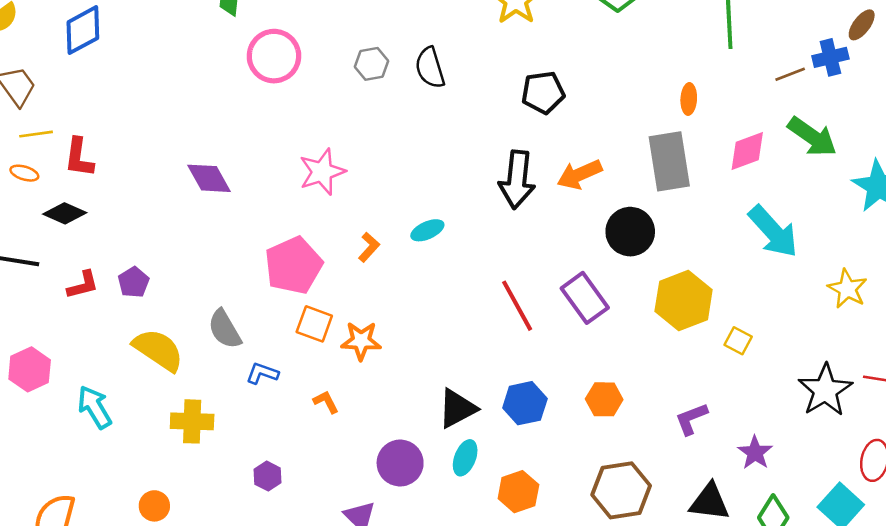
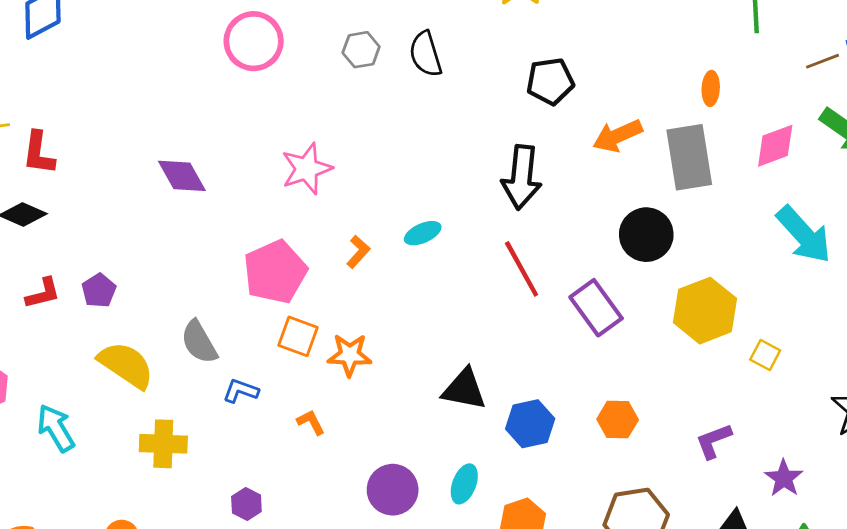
orange arrow: (580, 174) -> (618, 136), moved
red line: (517, 306) -> (522, 269), moved
black triangle: (457, 408) -> (464, 389), moved, turned 39

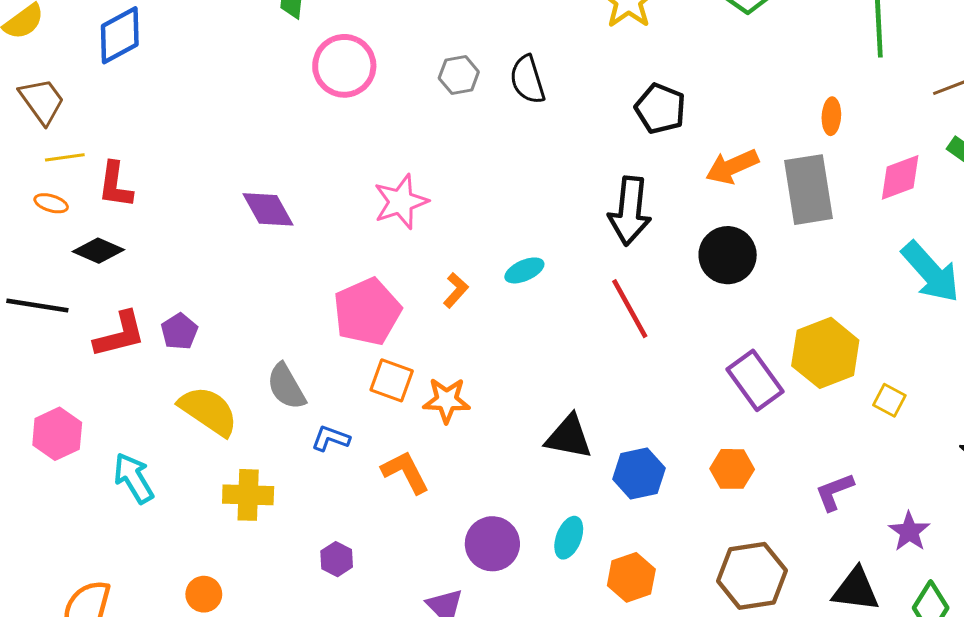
black pentagon: (550, 81) -> (660, 109), turned 30
black circle: (646, 235) -> (728, 255), moved
red L-shape: (43, 293) -> (120, 335), size x1.4
purple rectangle: (596, 308) -> (755, 380), moved
orange L-shape: (311, 422) -> (405, 472), size x1.6

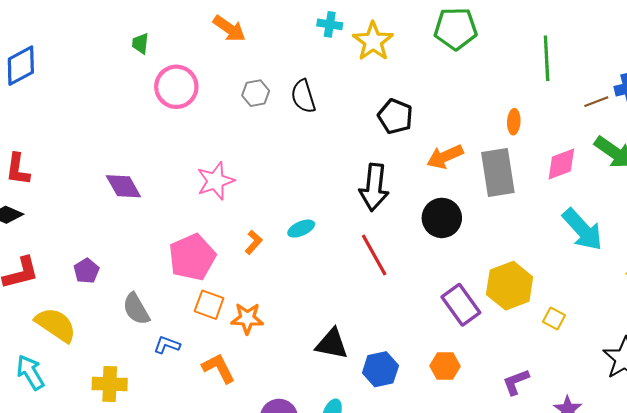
purple pentagon: (179, 332) -> (86, 271), moved
yellow semicircle: (208, 411) -> (56, 325), moved

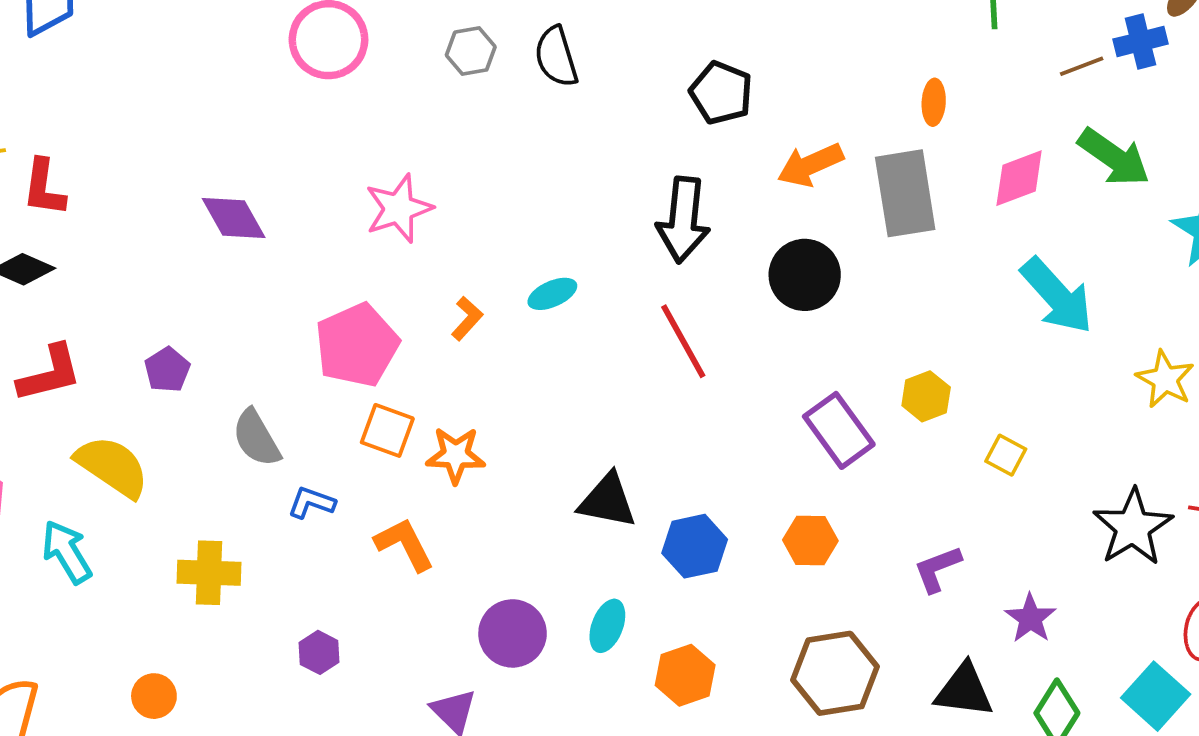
yellow hexagon: (510, 286) -> (926, 396), size x0.6

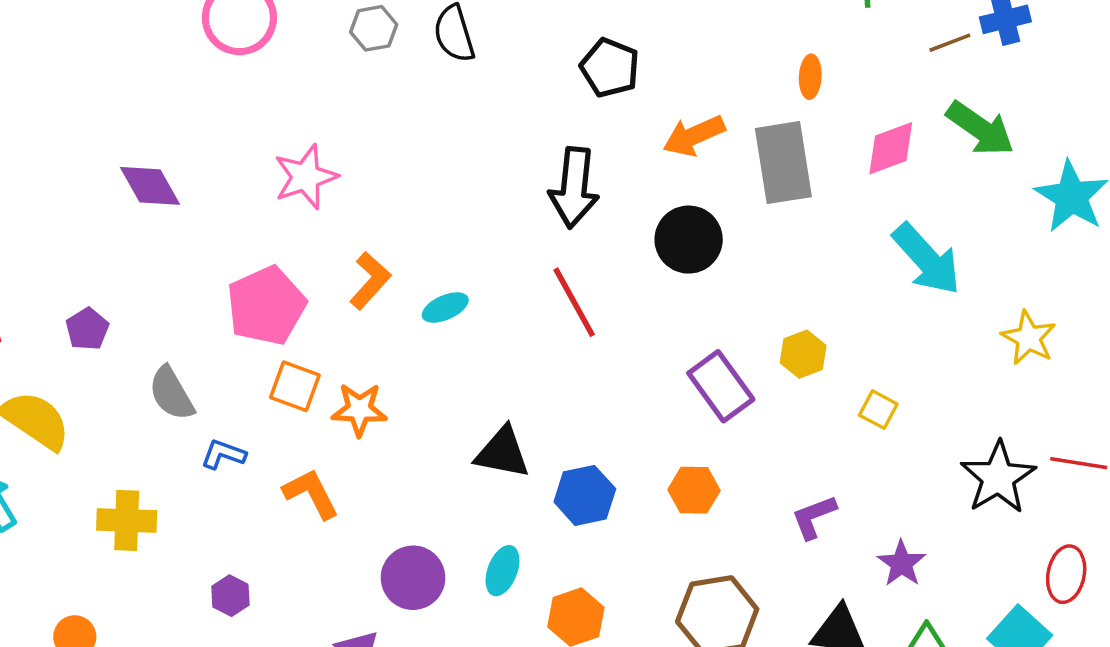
cyan ellipse: (552, 294) -> (445, 308), moved
orange L-shape: (467, 319) -> (370, 281), size x1.4

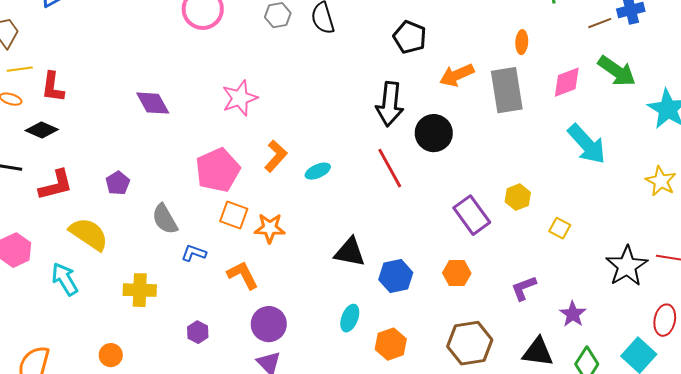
black circle: (689, 240) -> (434, 133), moved
yellow star: (1029, 338) -> (661, 181), moved
purple circle: (413, 578) -> (269, 324), moved

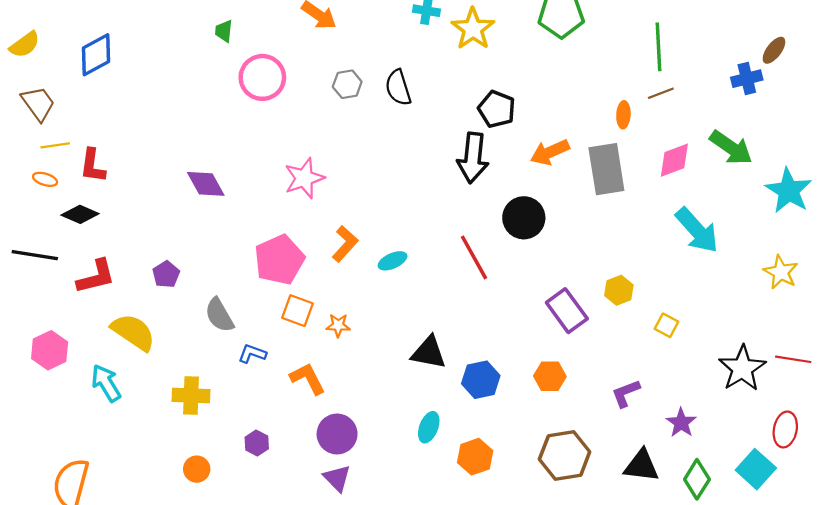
brown line: (600, 23) -> (661, 93), moved
black arrow: (390, 104) -> (473, 158), moved
orange star: (270, 228) -> (338, 325), size x0.7
orange circle: (111, 355) -> (197, 469), moved

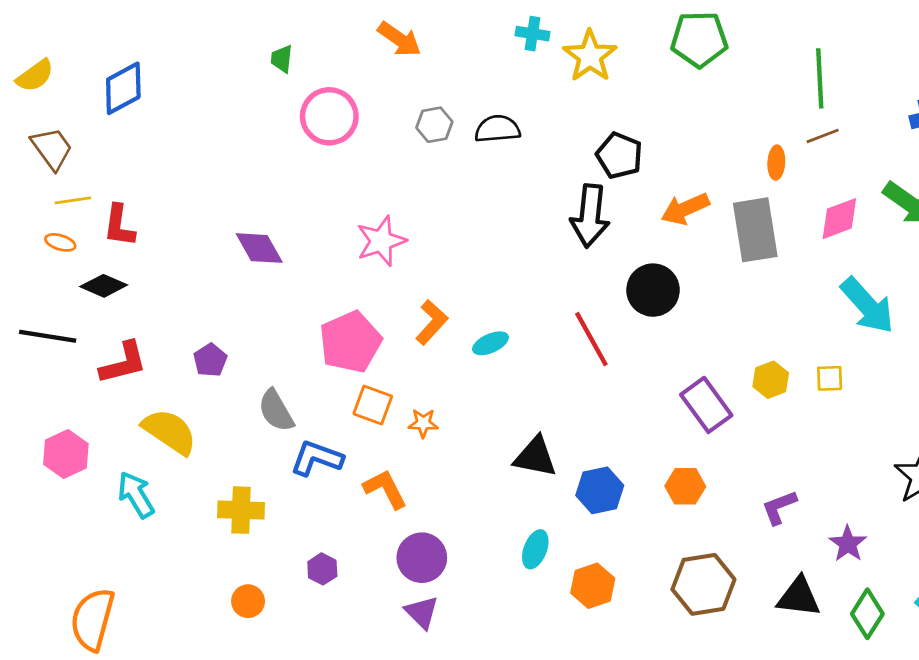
black semicircle: (398, 88) -> (497, 129), turned 102
yellow square: (666, 325) -> (830, 378), moved, turned -30
blue L-shape: (252, 354) -> (317, 458), size x1.5

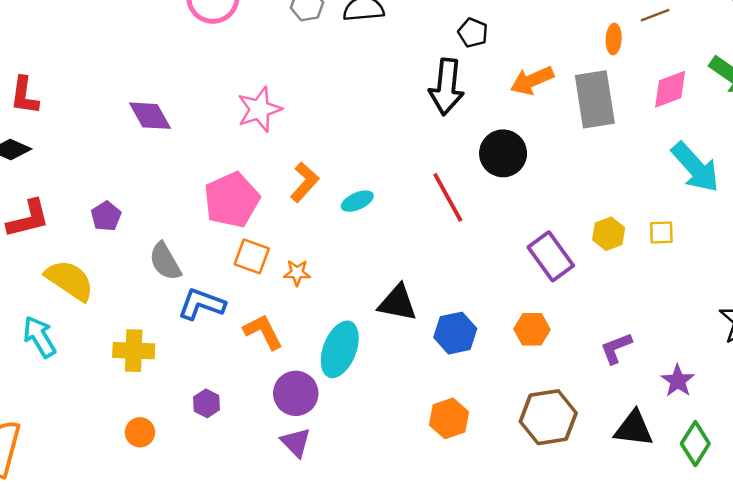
black pentagon: (619, 156) -> (473, 33), size x0.7
cyan ellipse: (535, 549) -> (340, 349), moved, size x1.6

